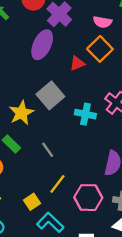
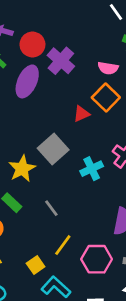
purple ellipse: (42, 45) -> (27, 81), moved
cyan cross: (85, 114) -> (92, 169), turned -36

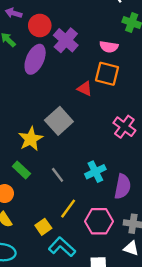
orange square: (106, 98) -> (107, 74), turned -30
red triangle: (81, 114) -> (85, 89), turned 49
cyan cross: (92, 169) -> (95, 172), moved

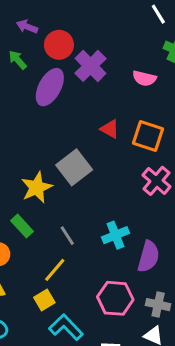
orange square: (107, 74) -> (148, 136), moved
yellow line: (68, 209) -> (55, 270), moved

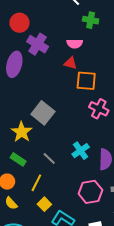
red circle: (59, 45) -> (19, 23), moved
red triangle: (110, 129) -> (70, 63), moved
yellow line: (55, 270) -> (36, 183), moved

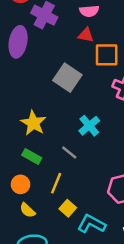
gray square: (43, 113) -> (67, 78), moved
cyan cross: (81, 151) -> (89, 126), moved

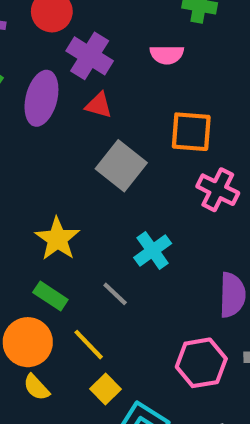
red triangle: (86, 35) -> (99, 105), moved
yellow line: (56, 183) -> (89, 345), turned -70
orange circle: (21, 184) -> (28, 342), size x1.5

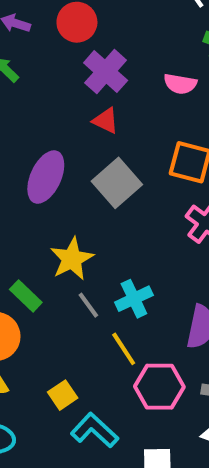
purple ellipse: (41, 98) -> (46, 177), moved
yellow star: (57, 239) -> (72, 259), moved
cyan cross: (153, 250) -> (134, 299), moved
yellow line: (89, 345) -> (124, 349), moved

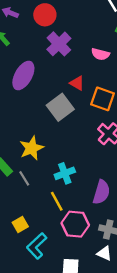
red triangle: (106, 121) -> (77, 83), moved
purple ellipse: (46, 177) -> (23, 76), moved
gray line: (88, 305) -> (24, 178), moved
cyan L-shape: (94, 430) -> (37, 246), turned -90

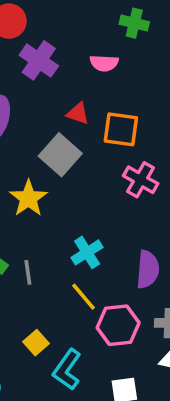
yellow star: (31, 148) -> (28, 198), moved
gray line: (24, 178) -> (28, 272), turned 35

